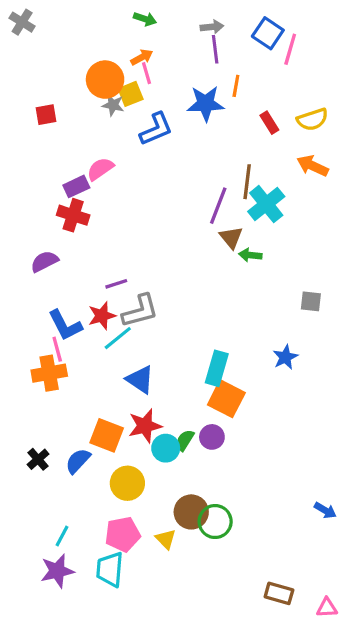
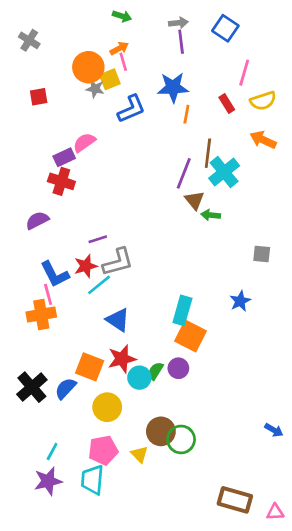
gray cross: (22, 22) -> (29, 40), moved
pink line: (290, 49) -> (244, 73), moved
orange line: (236, 86) -> (186, 114), moved
black cross: (38, 459) -> (32, 387), size x1.6
brown rectangle: (279, 593) -> (235, 500), size x1.4

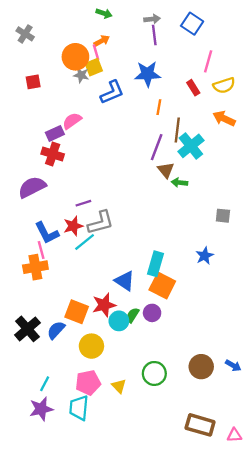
pink line: (123, 62) -> (96, 52), moved
orange line: (186, 114) -> (159, 107), moved
purple semicircle: (37, 220) -> (32, 187), size x1.4
blue triangle: (118, 320) -> (125, 281), moved
brown circle: (161, 431) -> (201, 367), moved

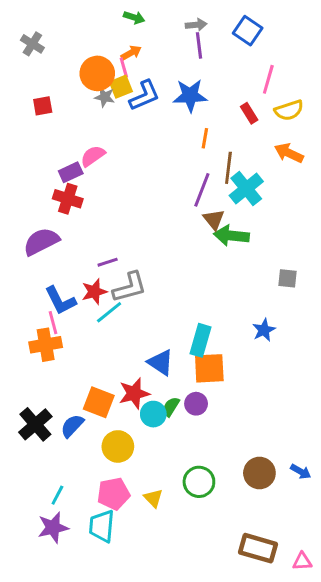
blue L-shape: (112, 92) -> (144, 96), moved
green arrow: (179, 183) -> (231, 236), size x1.6
orange square: (162, 285) -> (209, 368), turned -30

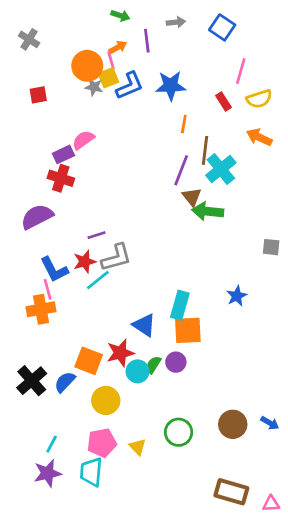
purple line: (199, 45) -> (147, 41), moved
gray square: (287, 278) -> (271, 247), moved

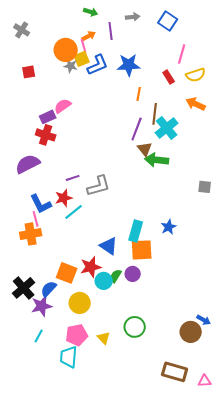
gray L-shape: (116, 258) -> (99, 186), moved
blue star: (237, 296) -> (169, 227), moved
brown circle: (233, 424) -> (191, 332), moved
purple star: (48, 473) -> (42, 306), moved

